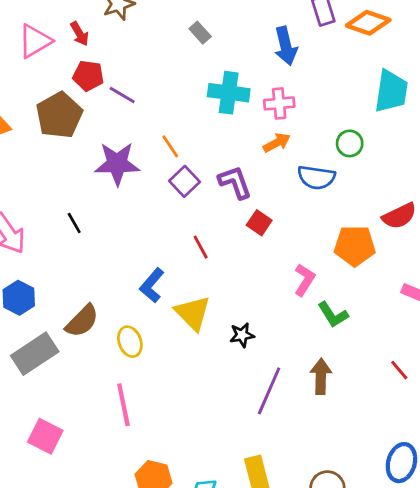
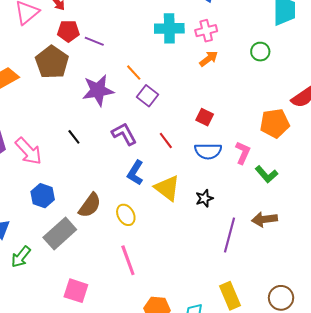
blue semicircle: (316, 177) -> (208, 151), moved
purple L-shape: (235, 182) -> (124, 134), moved
brown arrow: (321, 376) -> (265, 219), turned -90

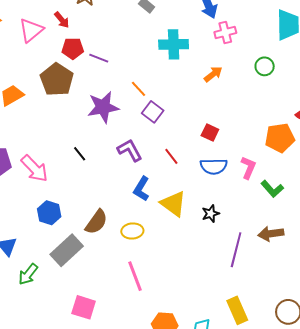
pink cross: (206, 31) -> (225, 33), moved
yellow ellipse: (126, 215) -> (132, 231), turned -65

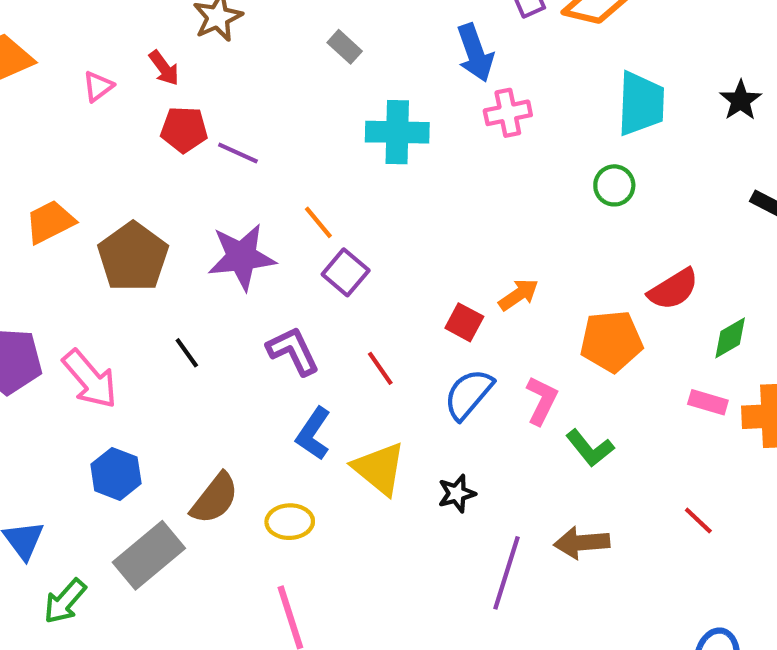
pink triangle: (31, 30) -> (98, 86), size x0.6
green circle: (265, 66) -> (614, 185), moved
orange arrow: (213, 74) -> (519, 295), moved
brown pentagon: (57, 80) -> (133, 257), moved
blue semicircle: (214, 166) -> (468, 394), turned 128

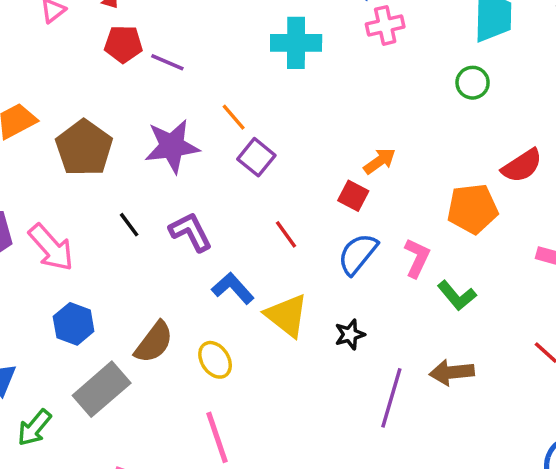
orange arrow: (519, 295) -> (380, 161), moved
purple L-shape: (293, 351) -> (191, 232), moved
blue L-shape: (313, 434) -> (233, 288), turned 105
yellow ellipse: (290, 522) -> (215, 360), turned 60

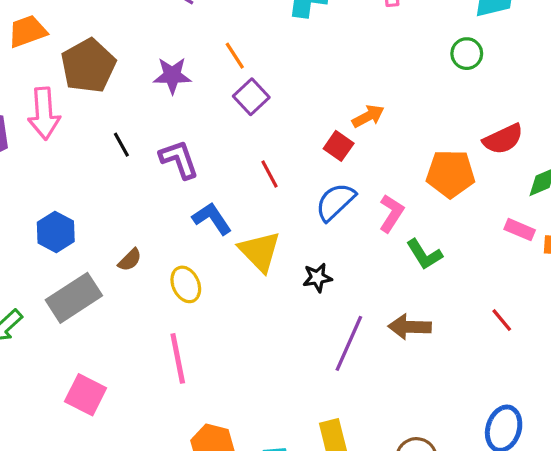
purple star: (172, 146) -> (172, 75), size x0.7
pink arrow: (51, 248) -> (44, 114), moved, turned 30
brown semicircle: (154, 342) -> (130, 260), size x0.6

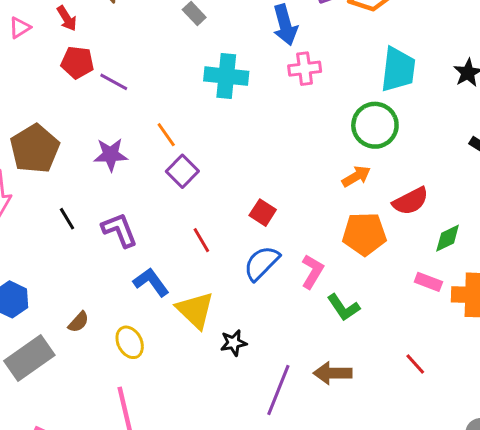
green circle: (467, 54) -> (375, 125), size x1.6
orange arrow: (368, 116) -> (356, 176), moved
black star: (317, 278) -> (234, 343), moved

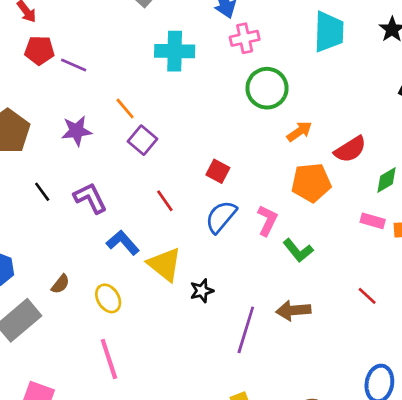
green circle: (375, 125) -> (267, 88), moved

